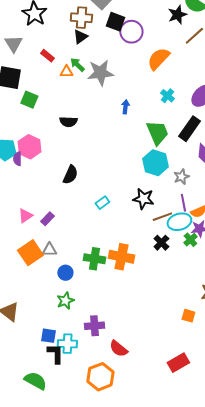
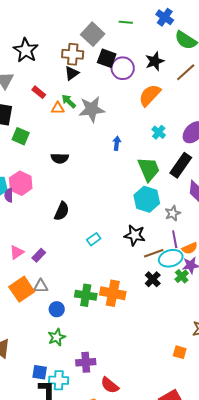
black star: (177, 15) -> (155, 61), moved

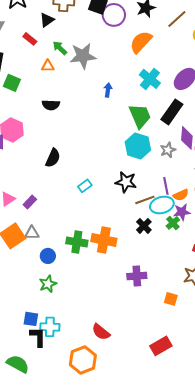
black triangle: (72, 73) -> (47, 20), moved
orange triangle: (58, 108) -> (48, 66), moved
cyan cross: (159, 132) -> (150, 79), size x1.5
gray star: (173, 213) -> (168, 150), moved
purple cross: (86, 362) -> (137, 276), moved

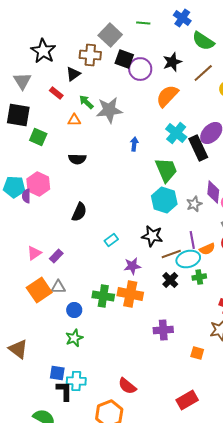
black rectangle: (172, 112) -> (198, 148), moved, turned -60
purple star: (182, 212) -> (132, 266), moved
green cross: (173, 223) -> (199, 277), turned 32

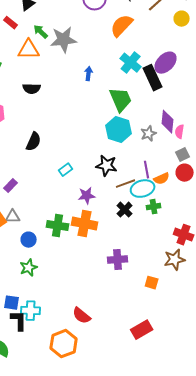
orange triangle: (74, 120) -> (29, 50), size x1.6

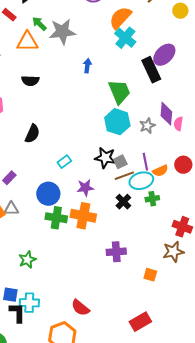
cyan cross: (131, 63) -> (125, 38), moved
gray square: (183, 155) -> (120, 162), moved
blue circle: (29, 240) -> (48, 194), moved, size x1.5

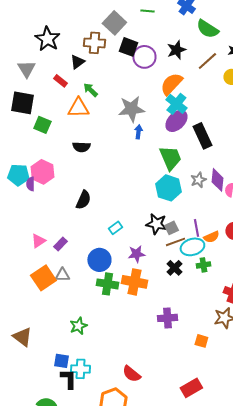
gray star: (62, 32) -> (131, 109), moved
purple ellipse: (164, 55) -> (176, 121), moved
gray star: (147, 126) -> (198, 180), moved

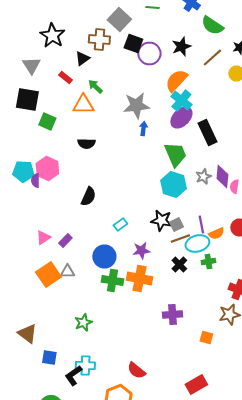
blue square: (61, 361) -> (49, 358), moved
black L-shape: (68, 379) -> (73, 376), turned -125

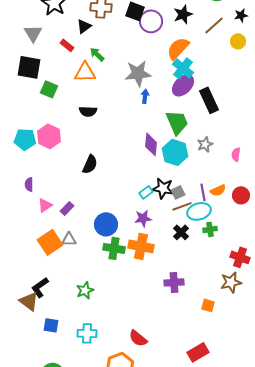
purple diamond: (222, 176) -> (151, 144), moved
purple semicircle: (35, 180) -> (29, 184), moved
cyan rectangle: (120, 224) -> (146, 192), moved
orange semicircle: (216, 234) -> (218, 190), moved
black L-shape: (73, 376) -> (40, 287), moved

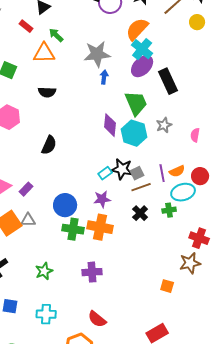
cyan ellipse: (199, 211) -> (183, 192), moved
purple cross: (174, 282) -> (92, 272), moved

